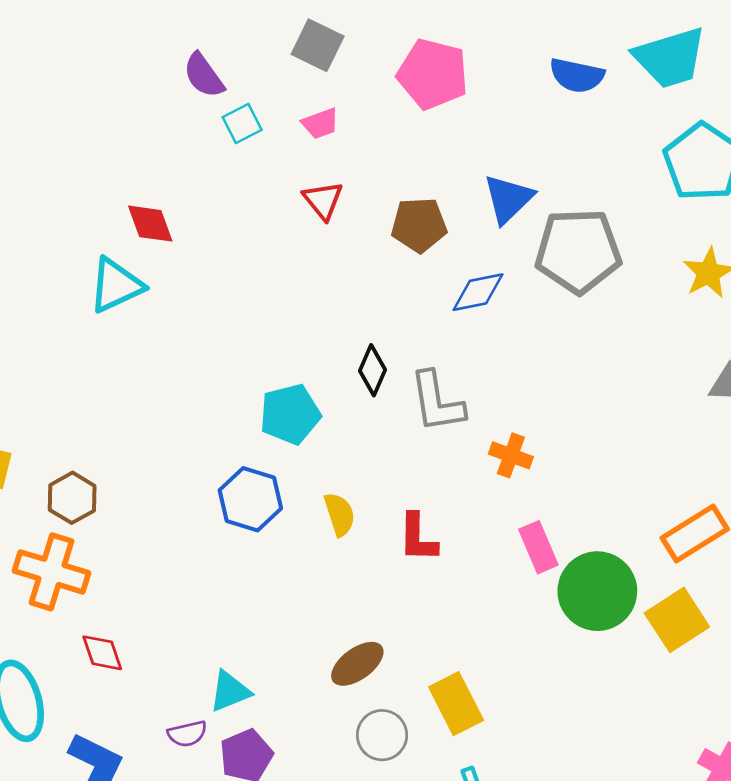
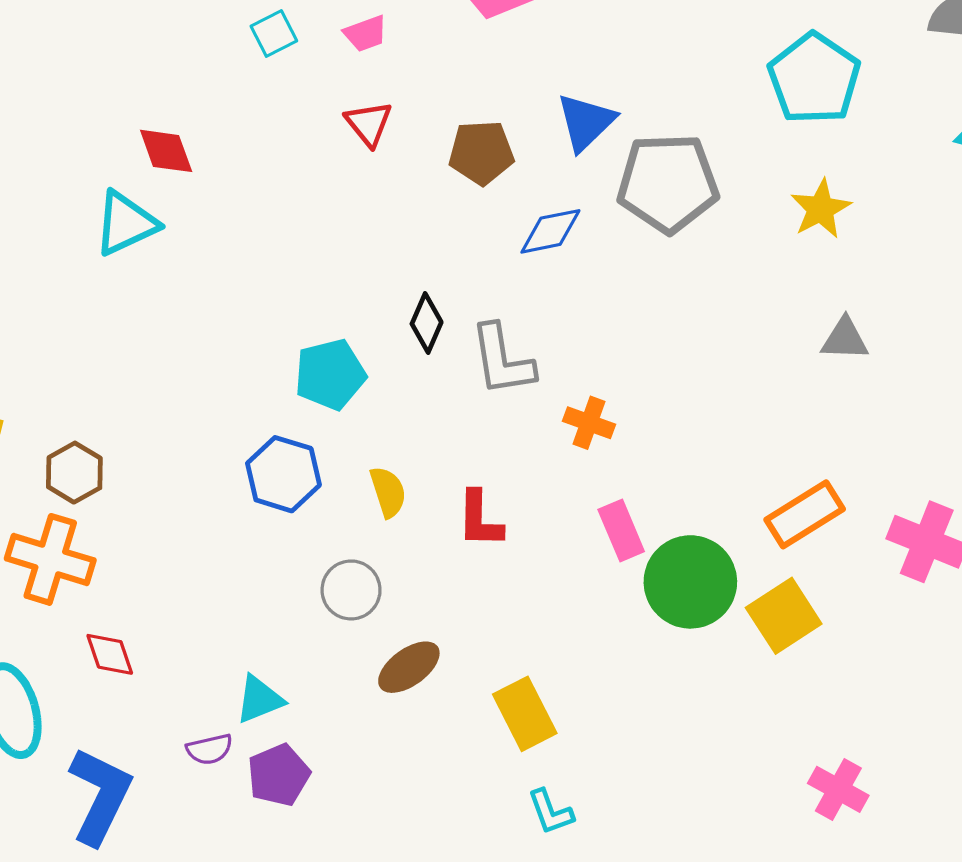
gray circle: (382, 735) -> (351, 590), moved

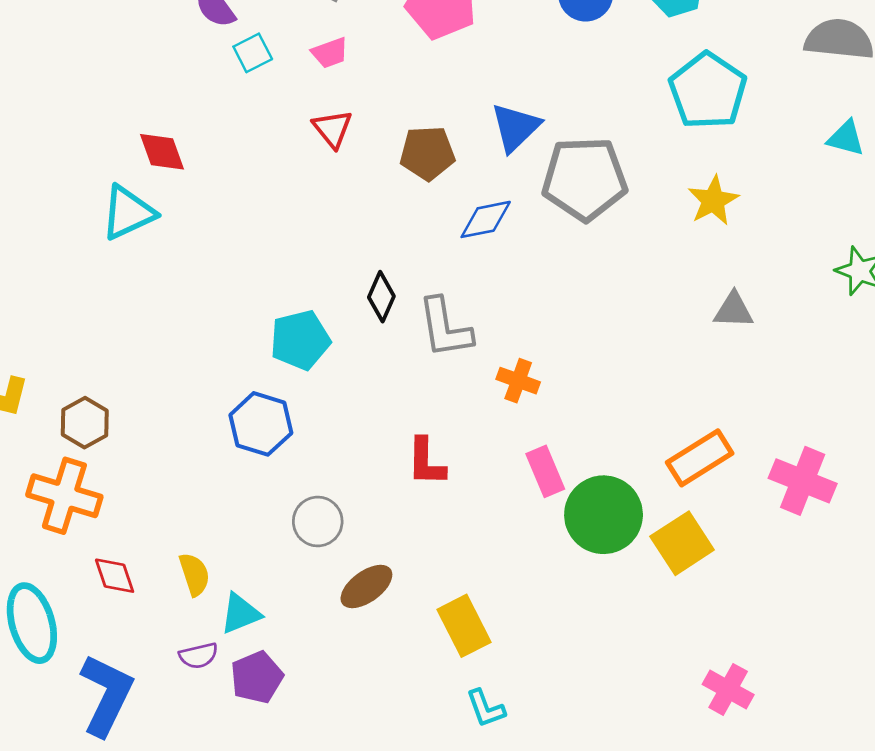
yellow semicircle: (388, 492) -> (194, 574), moved

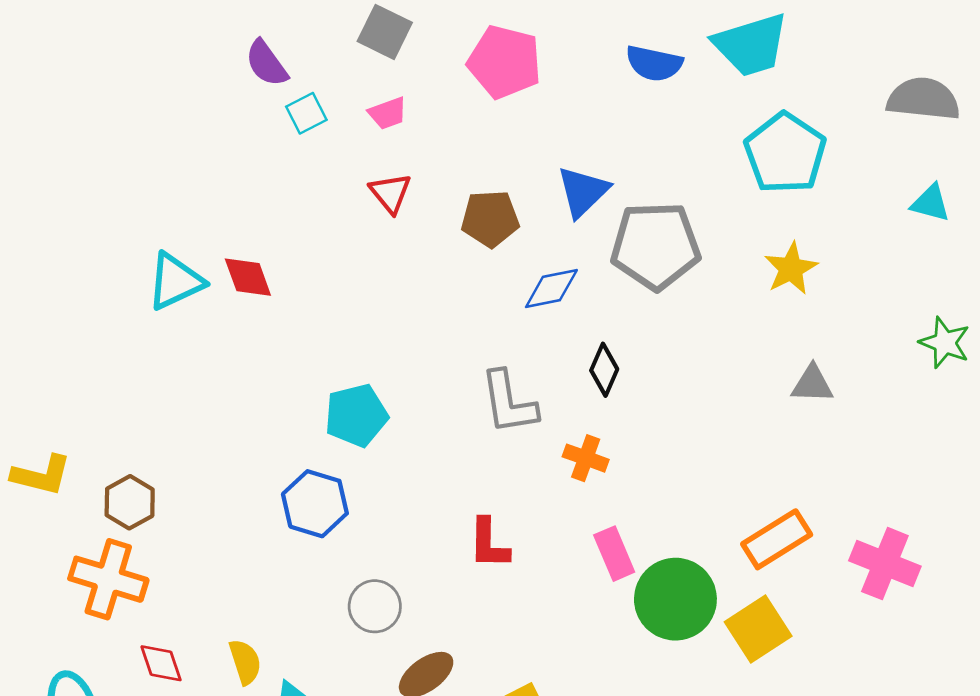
red diamond: (162, 152) -> (248, 277), moved
black diamond: (381, 297) -> (604, 370), moved

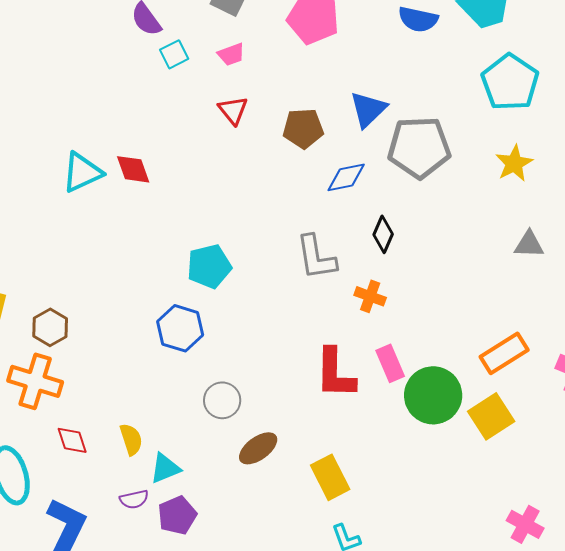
red L-shape: (489, 544) -> (335, 373), moved, size x1.4

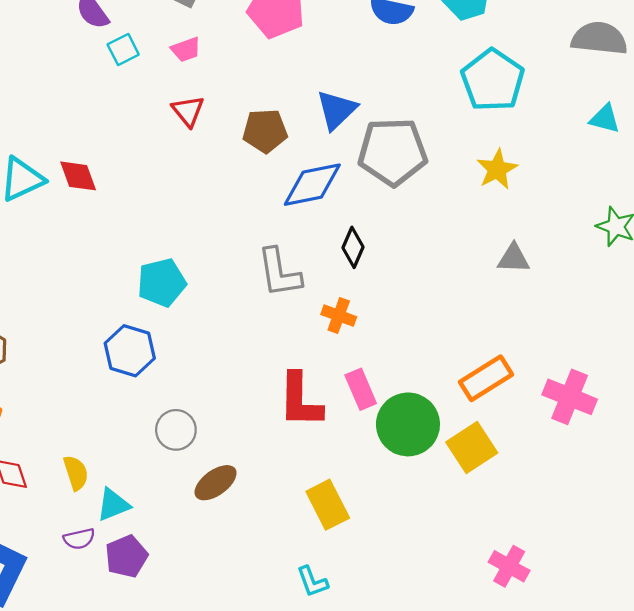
blue diamond: (346, 177) -> (312, 185), size x1.4
yellow rectangle: (330, 477) -> (328, 505), moved

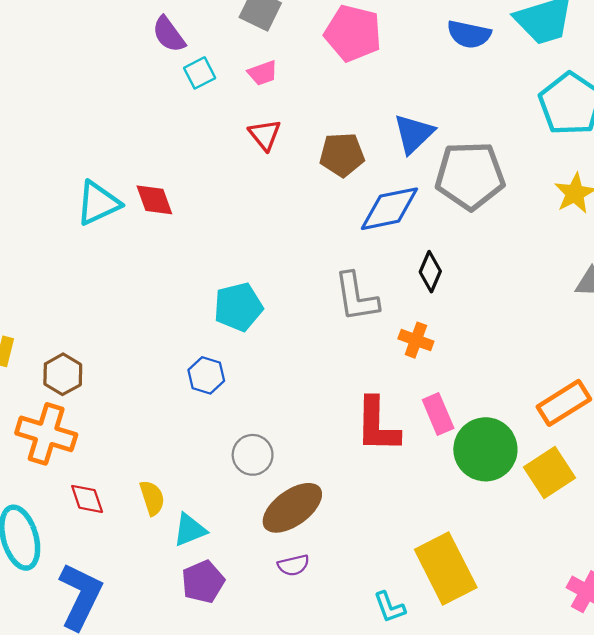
blue hexagon: (130, 351) -> (206, 375), size x0.7
brown ellipse: (216, 483) -> (292, 508), size x1.4
yellow rectangle: (328, 505) -> (446, 569), moved, size x1.4
purple semicircle: (79, 539) -> (293, 565), moved

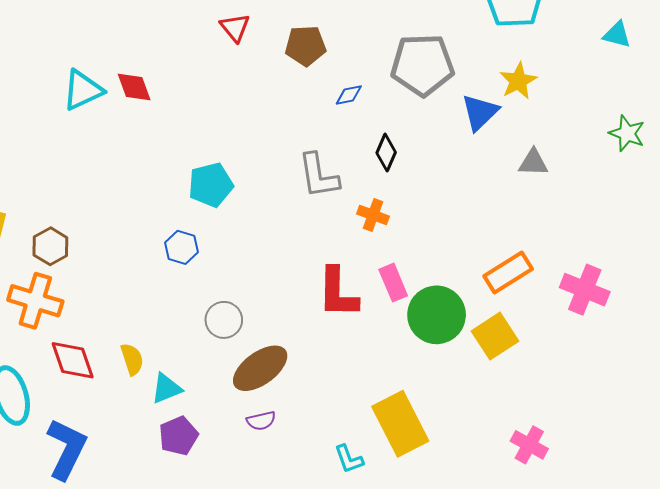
blue triangle: (414, 134) -> (480, 112), moved
blue diamond: (389, 209) -> (349, 95), size x0.5
red diamond: (87, 499) -> (73, 360), size x1.4

